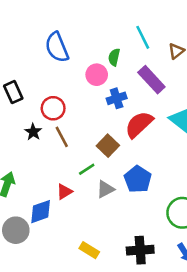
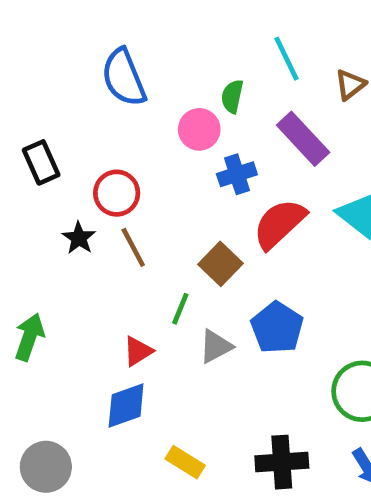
green line: (87, 169) -> (180, 309), turned -35
blue diamond: (41, 212) -> (126, 405), moved
gray circle: (16, 230) -> (46, 467), moved

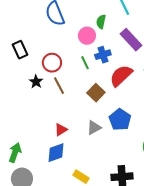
green line: (180, 309) -> (85, 63), moved, turned -48
green arrow: (29, 337) -> (15, 153), moved

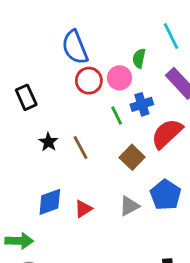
red circle: (52, 63) -> (89, 81), moved
green arrow: (15, 153) -> (19, 241), turned 72
blue diamond: (56, 153) -> (50, 202), moved

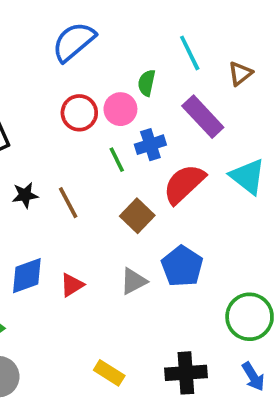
blue semicircle: (75, 47) -> (74, 42), moved, turned 72
black star: (48, 142) -> (25, 195), turned 30

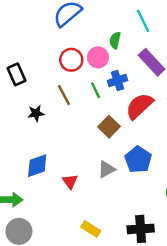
brown line: (68, 203) -> (64, 95), moved
red triangle: (72, 285) -> (70, 181), moved, turned -35

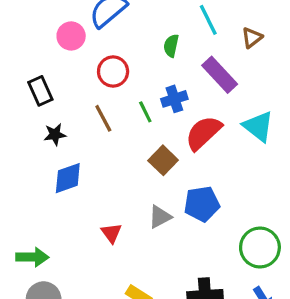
pink circle: (98, 57) -> (71, 36), moved
black star: (36, 113) -> (55, 134), moved
blue pentagon: (138, 160) -> (202, 204), turned 30
blue diamond: (37, 166) -> (68, 178), moved

